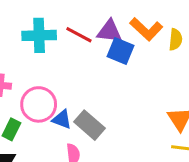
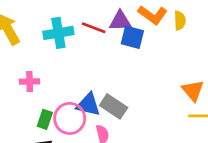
pink circle: (39, 104) -> (70, 118), moved
blue triangle: (62, 119) -> (88, 105), size x1.4

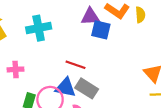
red line: (94, 28) -> (75, 65), moved

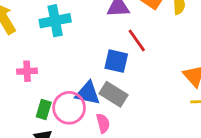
blue square: (101, 30) -> (116, 61), moved
red line: (75, 65) -> (137, 40), moved, turned 36

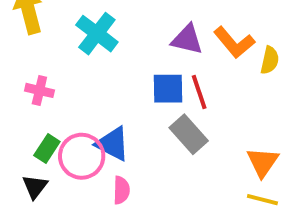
cyan cross: (55, 21) -> (97, 34), turned 32
blue square: (116, 61) -> (168, 89), moved, turned -30
gray rectangle: (114, 94) -> (189, 134), moved

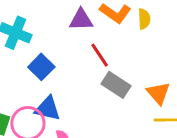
blue square: (168, 89) -> (41, 67), moved, turned -30
gray rectangle: (189, 134) -> (116, 85), moved

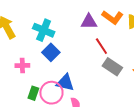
blue square: (41, 67) -> (51, 52), moved

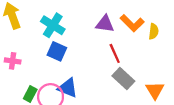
blue square: (51, 52) -> (57, 51), turned -30
pink cross: (22, 65) -> (13, 61), moved

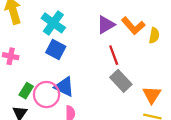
purple triangle: (105, 24) -> (106, 25), turned -42

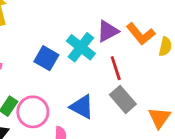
cyan cross: (53, 23) -> (81, 47), moved
blue triangle: (64, 87) -> (82, 107), moved

